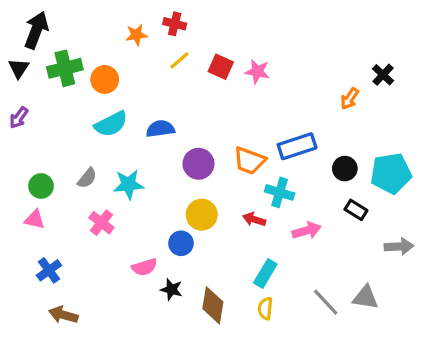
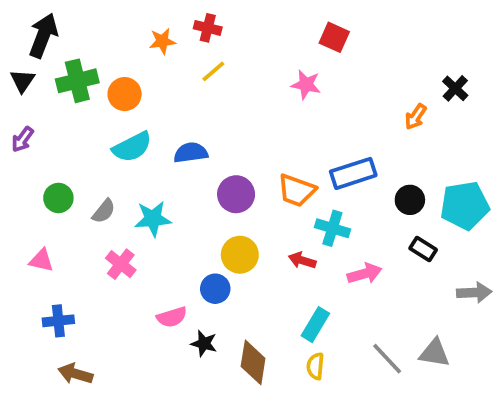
red square: (221, 67) -> (334, 37), moved
green circle: (41, 186) -> (58, 198), moved
blue cross: (49, 270) -> (58, 321), turned 30

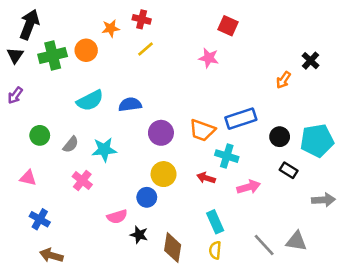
orange circle: (125, 94) -> (86, 50), moved
blue cross: (58, 321) -> (40, 219), turned 36
cyan rectangle: (315, 325) -> (215, 222), turned -55

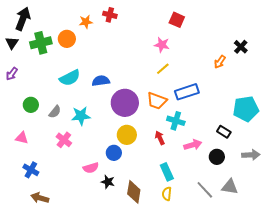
yellow line: (145, 49) -> (163, 69), moved
purple circle: (161, 133) -> (125, 103), size x1.4
black circle: (280, 137) -> (217, 157), moved
red arrow: (206, 178) -> (160, 138), turned 48

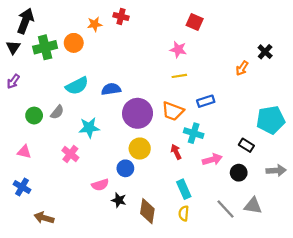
yellow line: (163, 69) -> (179, 76), turned 32
blue rectangle: (187, 92) -> (206, 101), size x0.7
gray semicircle: (55, 112) -> (57, 112), moved
blue cross: (31, 170) -> (22, 187), moved

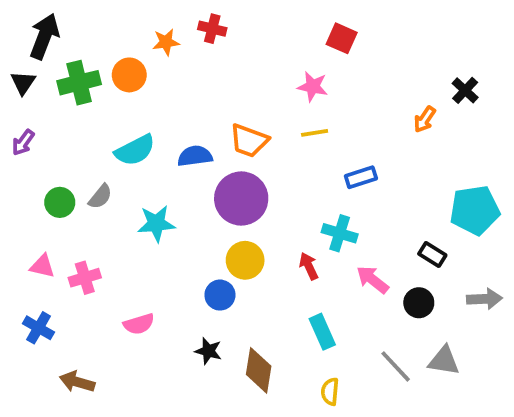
orange trapezoid: (173, 111) -> (249, 141), moved
pink cross: (70, 154) -> (85, 278), moved, turned 35
pink arrow: (212, 160) -> (372, 280), turned -126
pink semicircle: (100, 185) -> (139, 324), moved
yellow semicircle: (184, 213) -> (330, 392), moved

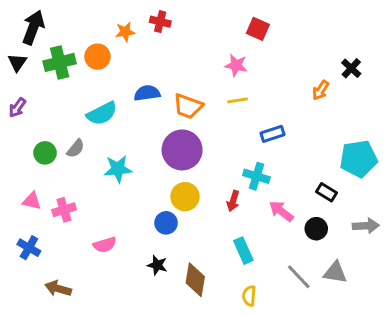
blue semicircle: (195, 156) -> (147, 93), moved
red arrow: (309, 266) -> (233, 201), turned -138

